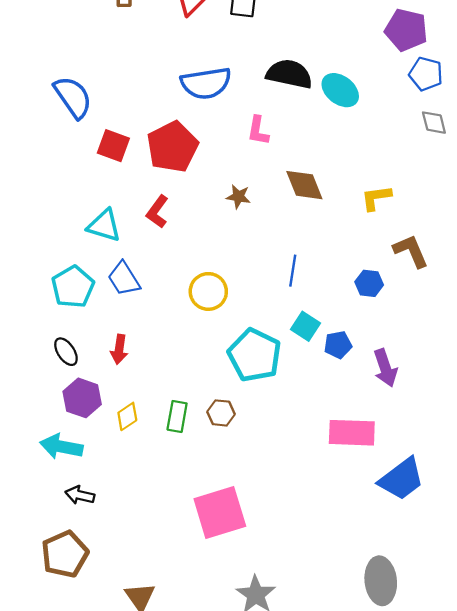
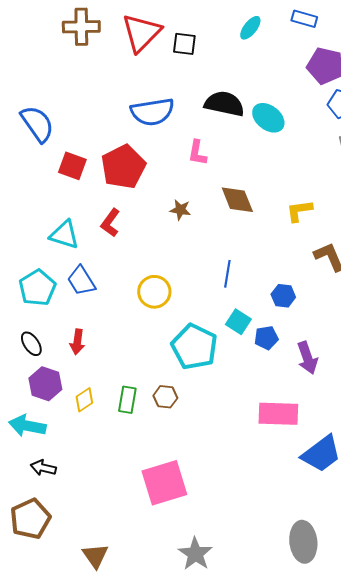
blue hexagon: (369, 283) -> (283, 296), moved

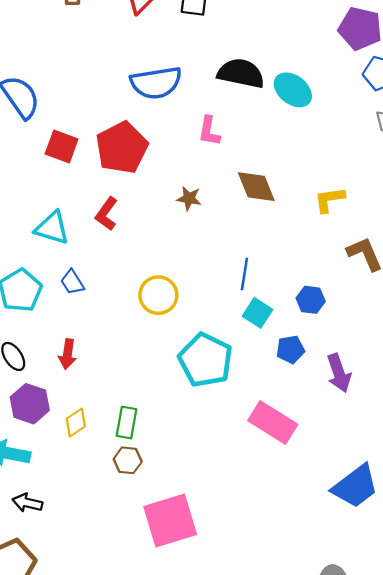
blue trapezoid: (81, 281) -> (72, 282), size x0.7
cyan square: (238, 322) -> (257, 313), moved
brown hexagon: (165, 397) -> (128, 460), moved
pink rectangle: (278, 414) -> (273, 423), moved, turned 30

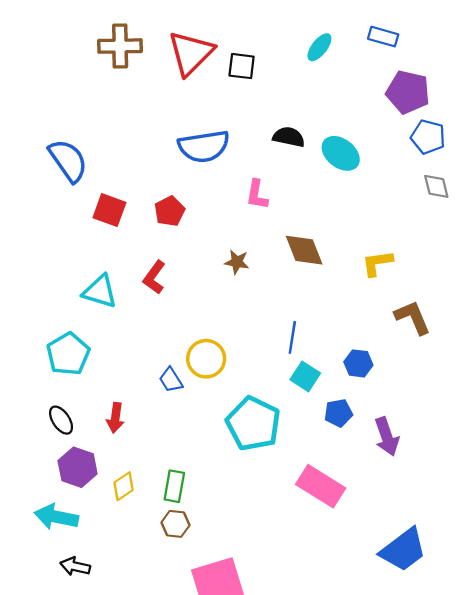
black semicircle: (241, 73) -> (289, 137), size x0.7
red pentagon: (122, 148) -> (170, 211), size x0.6
blue trapezoid: (72, 282) -> (171, 380), moved

